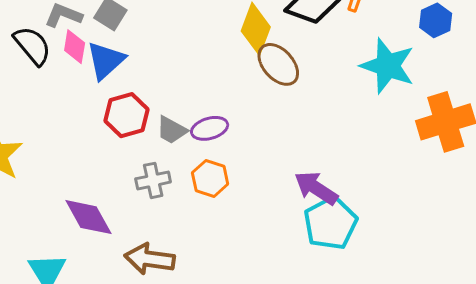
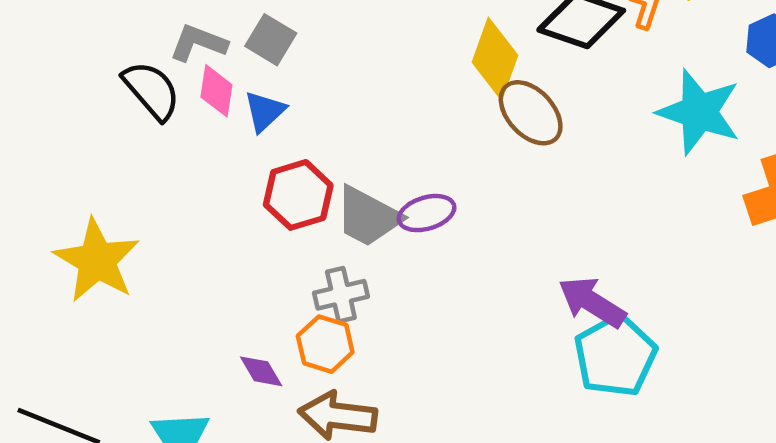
blue triangle: (106, 60) -> (265, 111), size x0.7
gray trapezoid: (172, 130) -> (368, 217), size x1.4
orange hexagon: (210, 178) -> (325, 344), moved
purple diamond: (88, 217) -> (261, 371), moved, size x0.6

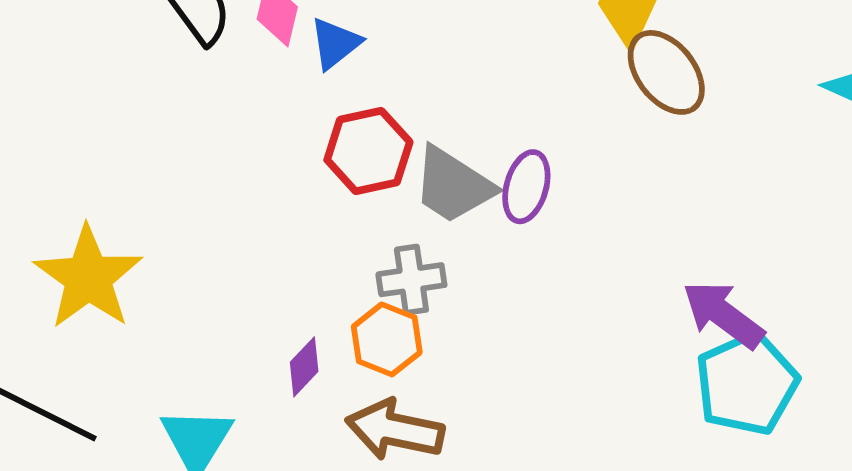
purple ellipse: (427, 213) -> (526, 187), turned -62
yellow star: (97, 260) -> (88, 277), moved
purple diamond: (261, 371) -> (304, 367), turned 69

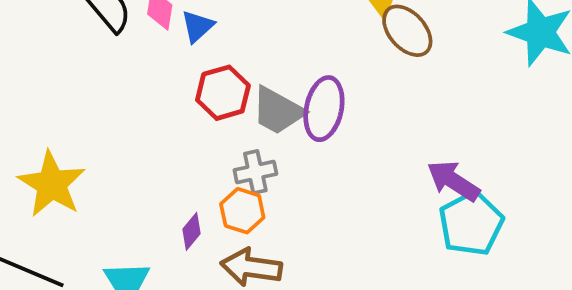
purple ellipse: (526, 187) -> (324, 109), size x1.4

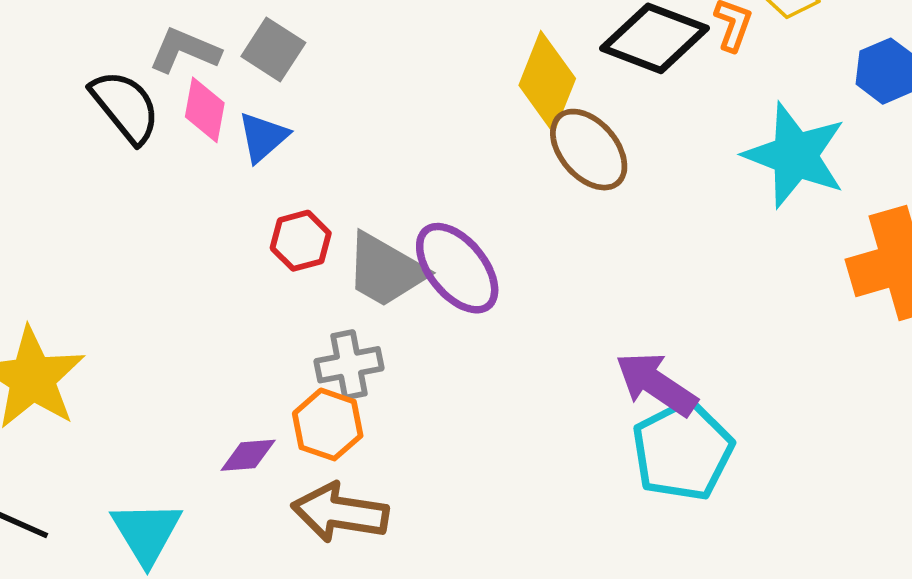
red hexagon: (223, 93) -> (301, 241), size x0.7
purple ellipse: (324, 109) -> (457, 268), turned -52
purple diamond: (191, 231) -> (248, 455), turned 45

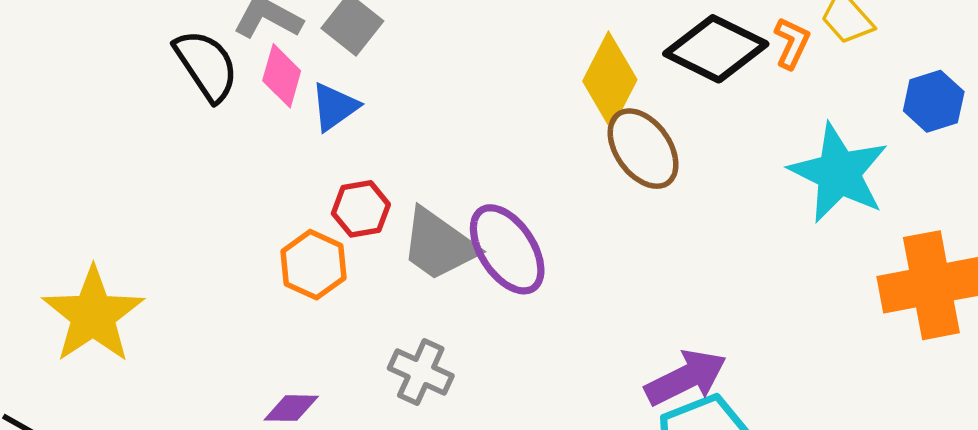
gray cross: (349, 365) -> (421, 372), moved, turned 30
purple arrow: (656, 384) -> (686, 378), turned 114
orange hexagon: (328, 424) -> (313, 265), moved

